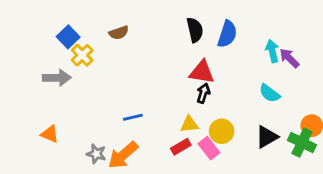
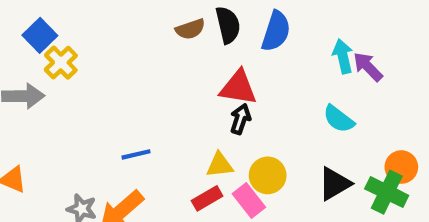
brown semicircle: (119, 33) -> (190, 29), moved

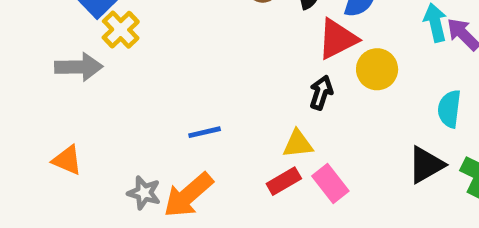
red triangle: (238, 88) -> (337, 39), moved, turned -36
cyan semicircle: (339, 119) -> (449, 109), moved, turned 60
yellow circle: (268, 175) -> (377, 69), moved

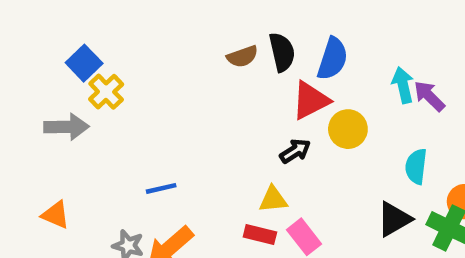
black arrow: (321, 93) -> (295, 151), turned 40
blue line: (205, 132) -> (161, 188), moved
red rectangle: (284, 181) -> (260, 235), turned 44

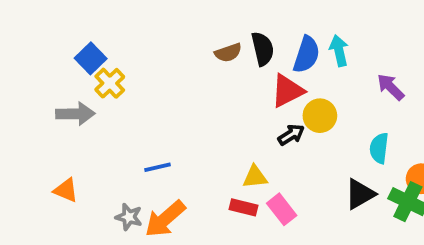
cyan arrow: (403, 85) -> (339, 51), moved
black arrow: (295, 151) -> (291, 135), moved

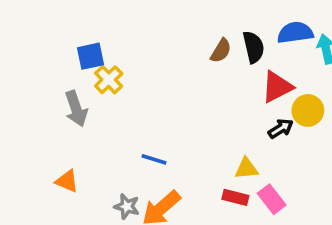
brown semicircle: (228, 53) -> (221, 51), turned -40
blue semicircle: (307, 55) -> (295, 33), moved, turned -116
blue square: (91, 58) -> (91, 56), turned 32
gray arrow: (75, 114) -> (76, 109), turned 72
blue line: (158, 167) -> (154, 159), turned 30

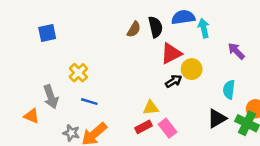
yellow cross: (109, 80) -> (78, 73), moved
gray arrow: (76, 109) -> (51, 97), moved
red rectangle: (235, 197) -> (143, 127), turned -42

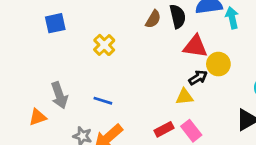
red triangle: (171, 53) -> (195, 46), turned 35
yellow cross: (78, 73) -> (104, 45), moved
yellow triangle: (151, 108) -> (184, 97), moved
orange triangle: (32, 116) -> (38, 117), turned -42

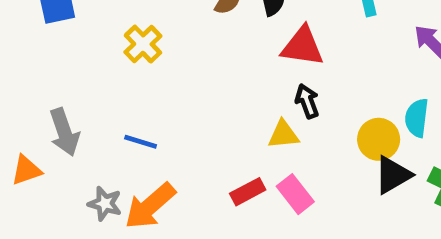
yellow circle: (218, 64) -> (379, 139), moved
black arrow: (198, 78) -> (307, 101), turned -78

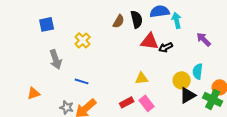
black arrow: (307, 101) -> (166, 47), moved, turned -96
gray arrow: (64, 132) -> (56, 59), moved

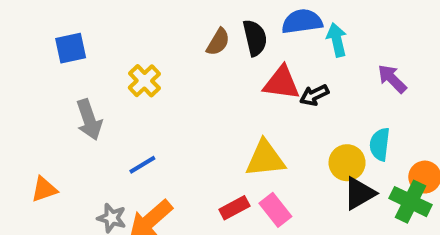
yellow triangle: (142, 78) -> (265, 159), size x1.5
blue line: (82, 81) -> (142, 165), turned -48

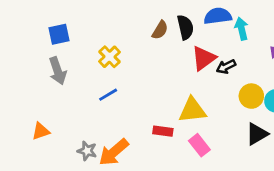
red triangle: (282, 83) -> (204, 58), turned -44
gray arrow: (89, 120) -> (58, 71), moved
yellow circle: (347, 163) -> (251, 96), moved
blue line: (142, 165) -> (108, 95), moved
red rectangle: (234, 208) -> (163, 131), moved, turned 36

